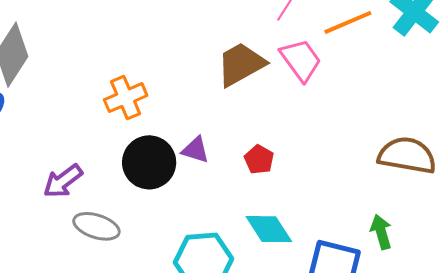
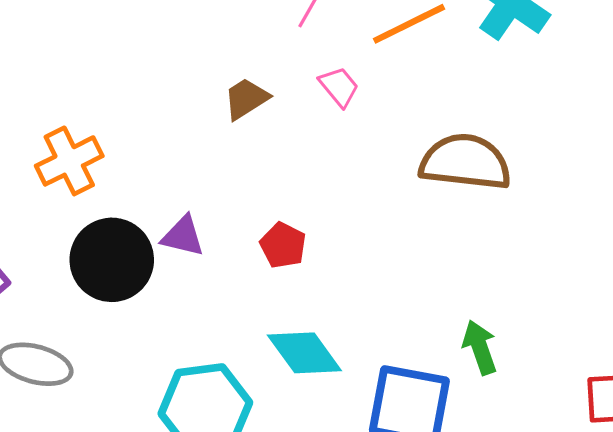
pink trapezoid: (301, 60) -> (339, 87), size x0.6
brown trapezoid: (241, 64) -> (246, 99), size x0.6
brown semicircle: (407, 155) -> (465, 162), moved

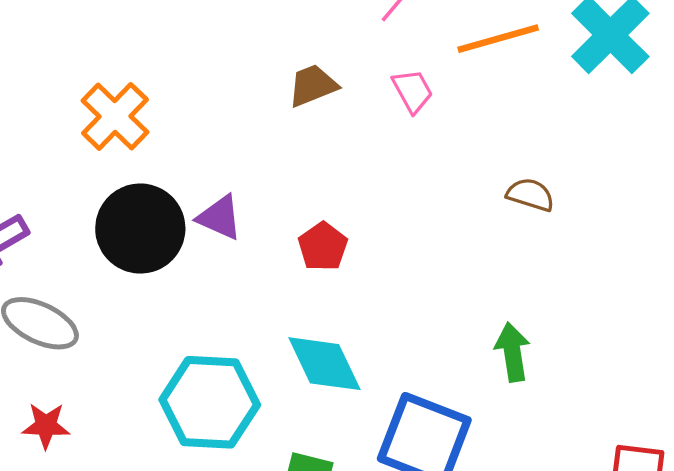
orange cross: (69, 161) -> (115, 116), turned -30
brown semicircle: (465, 162) -> (530, 195), size x0.5
green arrow: (480, 347) -> (512, 352), moved

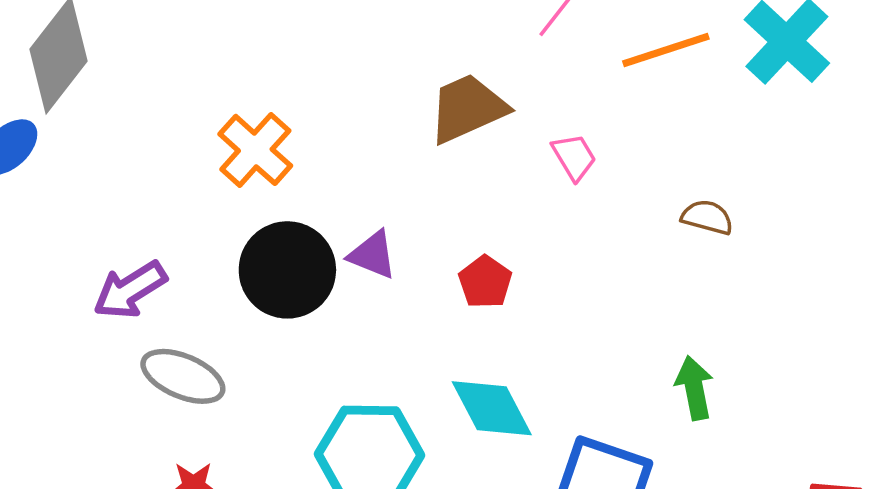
brown trapezoid: (313, 85) -> (468, 108), size x1.5
pink trapezoid: (413, 91) -> (574, 157), moved

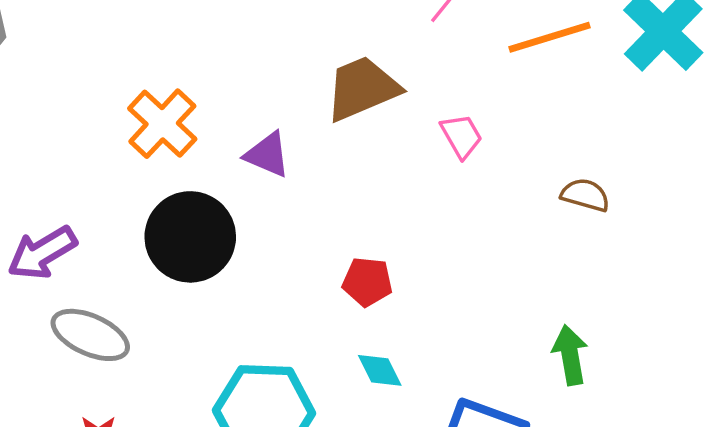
purple triangle: (373, 255) -> (267, 155), moved
red pentagon: (485, 282) -> (367, 282), moved, turned -30
cyan diamond: (492, 408) -> (380, 370), size x0.6

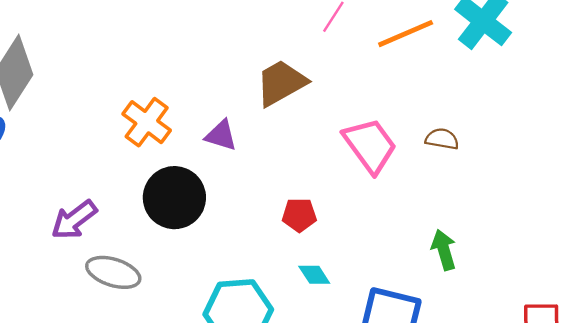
pink trapezoid: (461, 136) -> (370, 145), moved, size x1.8

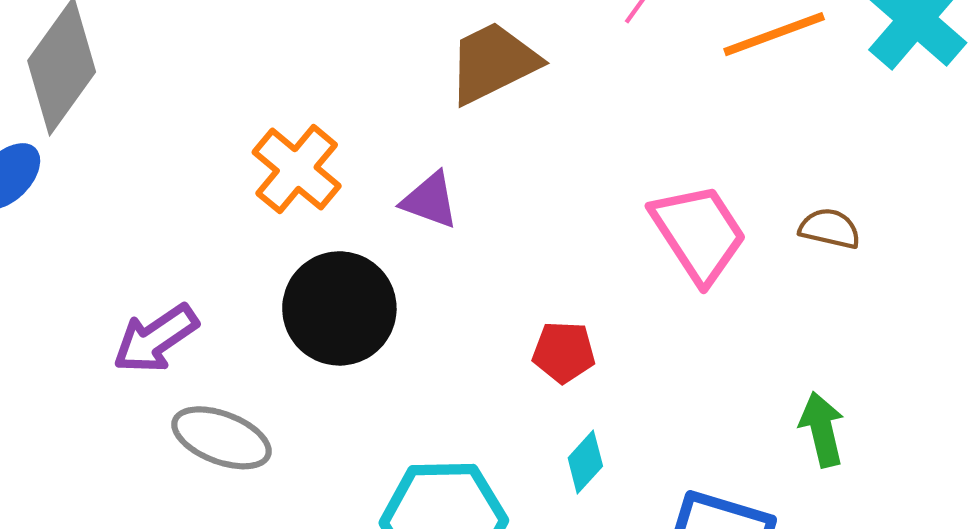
brown trapezoid: (281, 83) -> (493, 63), moved
cyan diamond: (314, 275) -> (585, 462), turned 72

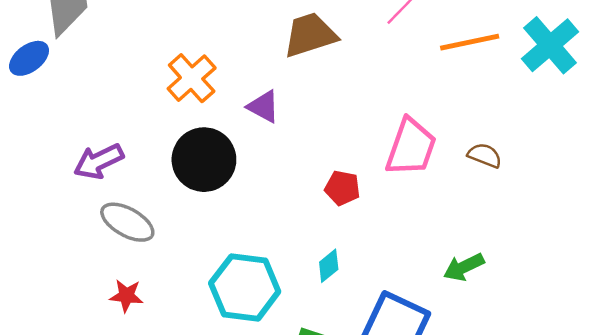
pink trapezoid: (699, 233) -> (411, 147), turned 44
red pentagon: (564, 352) -> (342, 188), moved
green arrow: (822, 429) -> (464, 267), turned -111

